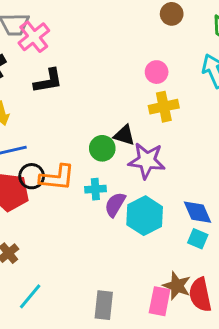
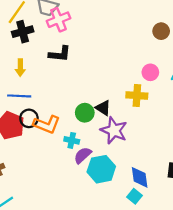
pink circle: (157, 72) -> (150, 72), moved

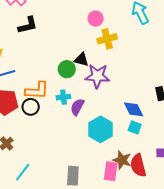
pink circle: (150, 72) -> (96, 19), moved
black circle: (29, 118) -> (31, 107), moved
cyan hexagon: (101, 169) -> (100, 129), moved

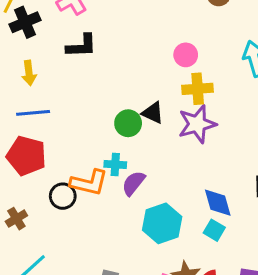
purple star: (97, 76) -> (197, 124), moved, turned -30
orange L-shape: (37, 91) -> (89, 183), moved
black circle: (31, 107) -> (63, 196), moved

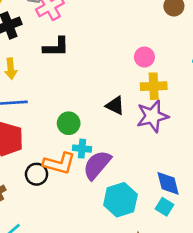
green circle: (128, 123) -> (69, 123), moved
purple semicircle: (133, 183) -> (97, 165), size x1.4

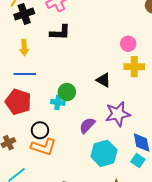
purple star: (153, 116) -> (118, 114), moved
cyan cross: (82, 149) -> (58, 102), moved
orange L-shape: (59, 163) -> (44, 147), moved
purple semicircle: (97, 165) -> (87, 125), size x0.7

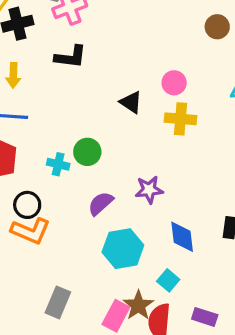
black triangle: (104, 80) -> (131, 102), moved
green circle: (67, 92) -> (87, 152), moved
purple star: (118, 114) -> (149, 190), size x0.7
cyan square: (138, 161) -> (168, 280), moved

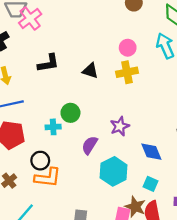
black L-shape: (71, 57) -> (48, 63), moved
pink circle: (174, 83) -> (128, 48), moved

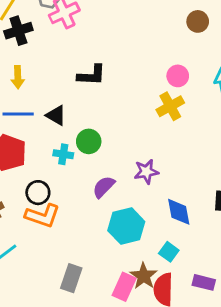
black L-shape: (48, 63) -> (92, 75), moved
black triangle: (90, 71) -> (56, 115), moved
yellow cross: (127, 72) -> (170, 106), turned -30

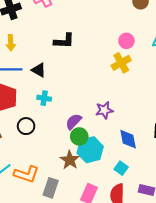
green circle: (89, 141) -> (79, 136), moved
orange L-shape: (43, 216) -> (26, 174), moved
brown star: (144, 276) -> (70, 160), moved

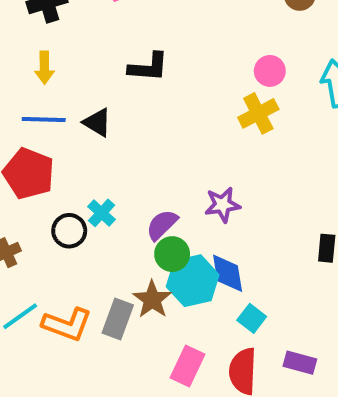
cyan cross: (44, 98) -> (101, 213), moved, turned 32
blue diamond: (128, 139) -> (228, 273), moved
gray rectangle: (51, 188) -> (118, 319), moved

